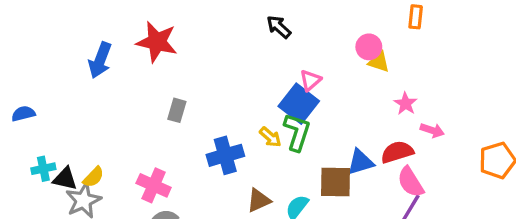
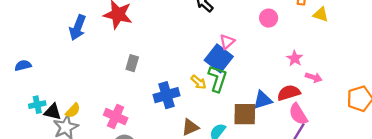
yellow triangle: (379, 62) -> (321, 14), moved

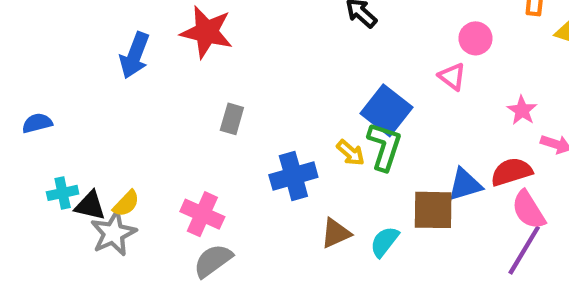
pink triangle: (227, 42) -> (452, 77), moved, turned -42

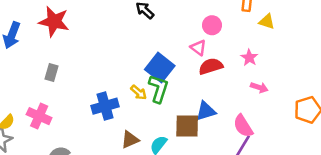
pink star: (522, 110) -> (249, 58), moved
gray rectangle: (232, 119) -> (52, 73), moved
red semicircle: (511, 172) -> (211, 66), moved
pink cross: (202, 214) -> (39, 116), moved

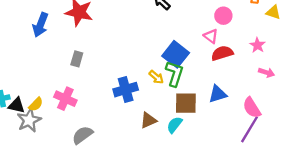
brown square: (187, 126) -> (186, 103), moved

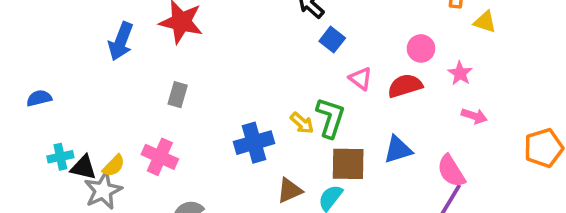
pink circle: (223, 16) -> (421, 48), moved
pink triangle: (211, 36) -> (361, 79), moved
blue square: (176, 54) -> (332, 40), moved, size x0.6

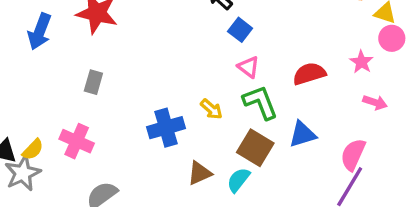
pink circle: (421, 48) -> (392, 38), moved
pink triangle: (361, 79) -> (249, 67), moved
green L-shape: (330, 118) -> (260, 102), moved, turned -39
brown square: (348, 164) -> (255, 148), turned 30
pink semicircle: (451, 171) -> (353, 155), turned 56

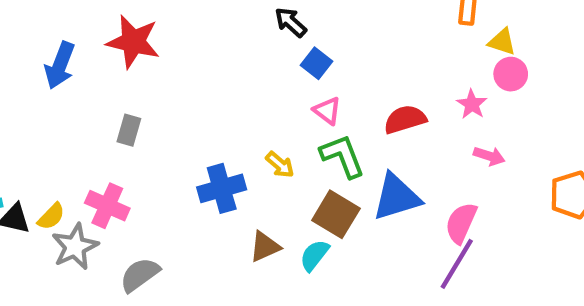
blue triangle: (302, 134) -> (396, 197), size x1.4
gray star: (23, 173) -> (75, 247), moved

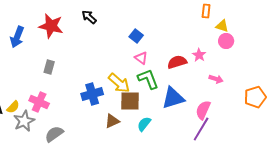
black arrow: (291, 22) -> (89, 17), moved
pink star: (472, 104) -> (199, 55), moved
yellow arrow: (280, 165) -> (119, 83), size x1.6
brown square: (336, 214) -> (130, 101), moved, turned -30
cyan semicircle: (314, 255) -> (144, 124), moved

